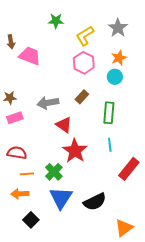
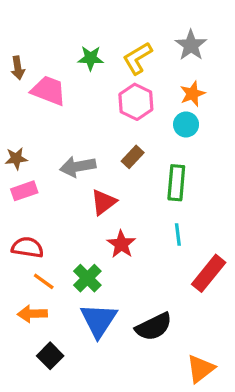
green star: (56, 21) -> (91, 58), moved
red triangle: (64, 125) -> (104, 202), turned 48
red star: (75, 151) -> (121, 244), size x0.7
orange line: (27, 174) -> (44, 281), turned 40

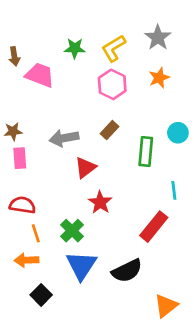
cyan circle: (186, 124) -> (178, 133), moved
pink rectangle: (24, 191) -> (20, 158), turned -75
cyan line: (178, 234) -> (174, 190), moved
red rectangle: (209, 273) -> (154, 227), moved
orange line: (44, 281) -> (36, 233), turned 36

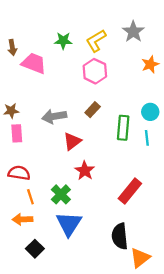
orange star: (159, 78) -> (150, 64), moved
cyan line: (174, 190) -> (147, 138), moved
black semicircle: (127, 271) -> (120, 236), moved, turned 110

